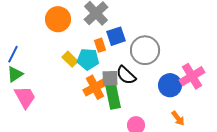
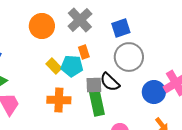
blue square: (116, 36) -> (121, 28), moved
orange cross: (95, 87) -> (59, 100), moved, turned 30

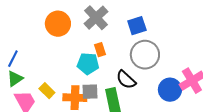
yellow rectangle: (54, 66) -> (47, 91), moved
gray square: (94, 85) -> (90, 92), moved

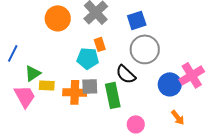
green triangle: (15, 79) -> (33, 73), moved
yellow rectangle: (47, 91) -> (47, 85), turned -42

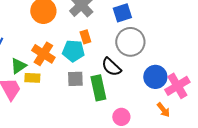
pink cross: (192, 75) -> (177, 86), moved
orange cross: (75, 92) -> (43, 54), moved, turned 30

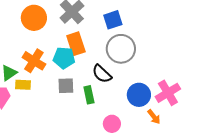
orange rectangle: (85, 37) -> (76, 44), size x1.6
blue circle: (155, 77) -> (139, 95), moved
green rectangle: (98, 88) -> (89, 95), size x0.7

